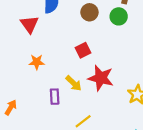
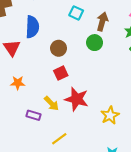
brown circle: (89, 12) -> (59, 48), moved
purple rectangle: (55, 97) -> (33, 115), turned -72

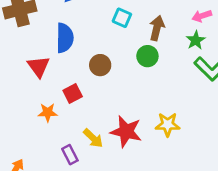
red square: (61, 73) -> (73, 93), moved
purple rectangle: (33, 115) -> (70, 155), turned 48
yellow star: (110, 115) -> (168, 124), moved, turned 30

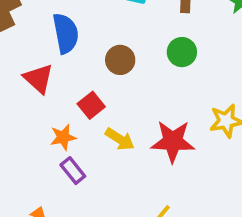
green circle: (147, 56) -> (182, 52), moved
yellow arrow: (93, 138) -> (120, 139), moved
purple rectangle: (70, 155) -> (73, 171), moved

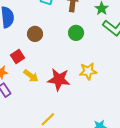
green circle: (182, 52) -> (76, 33), moved

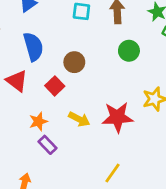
red square: (17, 56) -> (55, 86), moved

